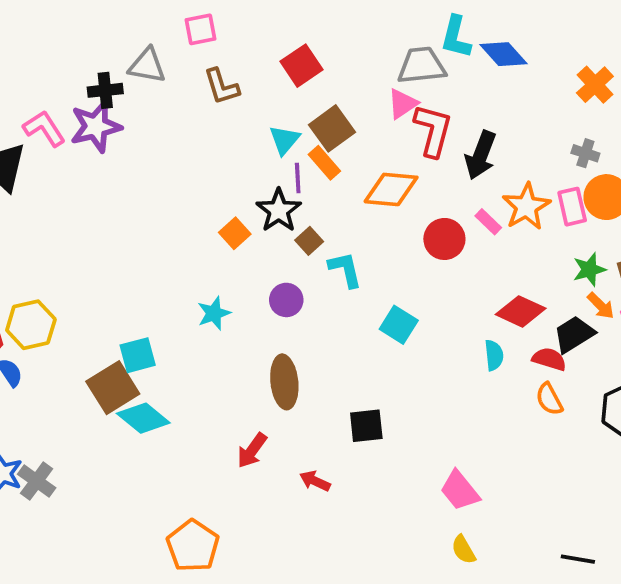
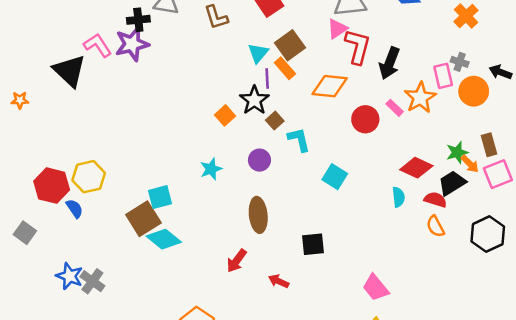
pink rectangle: (572, 207) -> (443, 76), moved
green star: (589, 269) -> (457, 152), moved

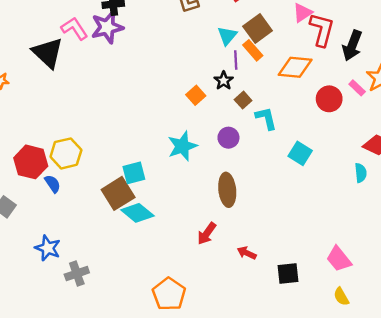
black star: (254, 100) -> (224, 81), size x0.7
cyan star: (211, 169) -> (182, 146), size x1.4
black square: (313, 244) -> (288, 274), moved
gray cross: (92, 281) -> (77, 274), moved, turned 35

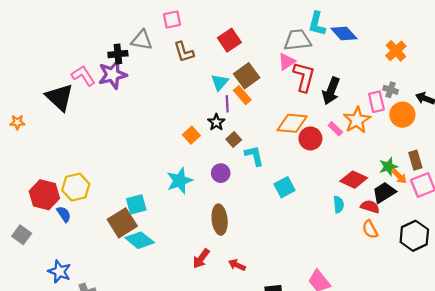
orange diamond: (295, 67) -> (292, 123), moved
cyan square: (300, 153) -> (284, 187), turned 30
red arrow: (247, 253) -> (237, 265), moved

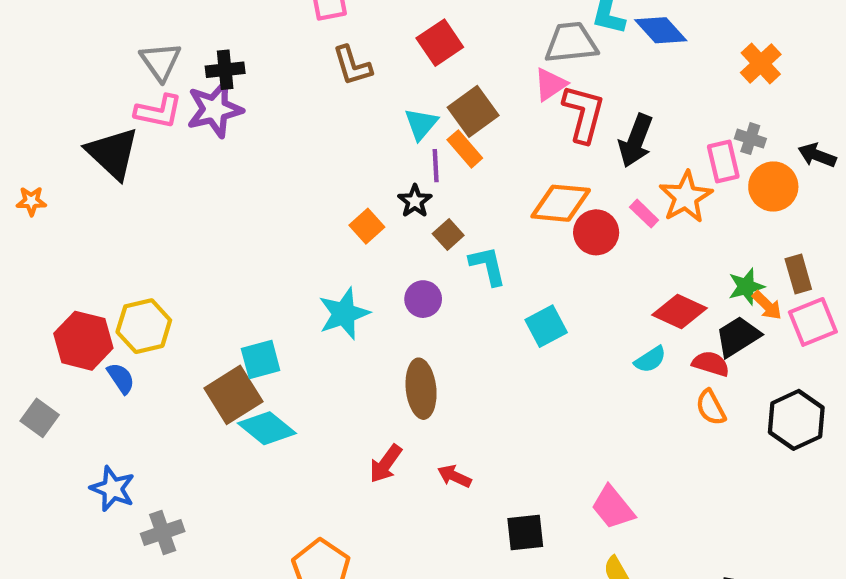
gray triangle: (142, 40) -> (161, 61), moved, turned 45
pink L-shape: (83, 76) -> (158, 111), turned 135
cyan semicircle: (339, 204) -> (650, 359), turned 63

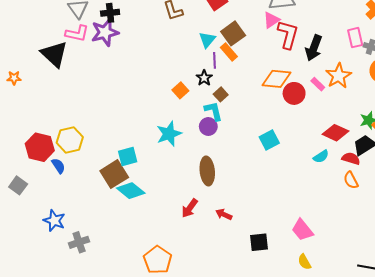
pink rectangle: (723, 161) -> (355, 38), moved
cyan L-shape: (488, 266) -> (213, 111), moved

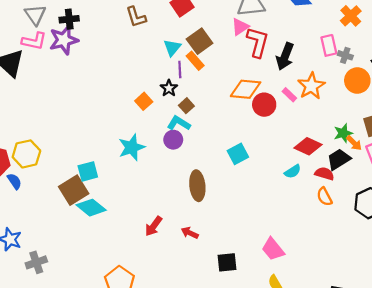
cyan L-shape: (213, 111) -> (179, 123), turned -45
brown ellipse: (207, 171) -> (197, 186), moved

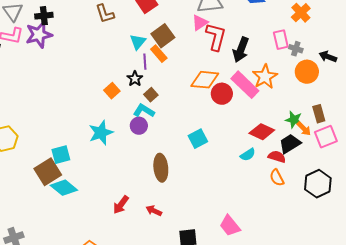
pink rectangle: (289, 95) -> (245, 85), size x2.0
green star: (343, 133) -> (294, 120), turned 30

